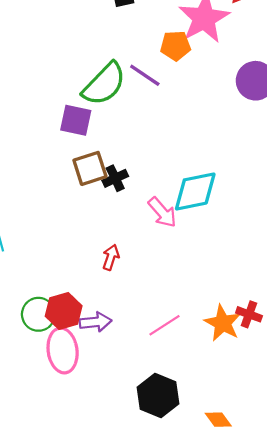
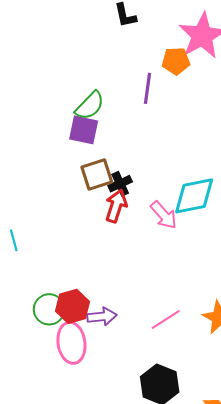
purple line: (145, 75) -> (147, 88), turned 64
green semicircle: (104, 84) -> (90, 106), moved, size x0.7
red arrow: (111, 257) -> (116, 206), moved, size x1.4

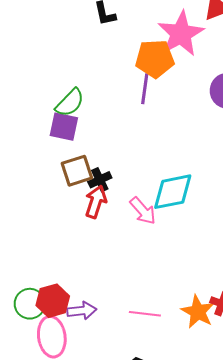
orange pentagon: (176, 61) -> (155, 59), size x1.4
purple line: (147, 88) -> (145, 89), moved
pink line: (166, 320) -> (145, 314), turned 40

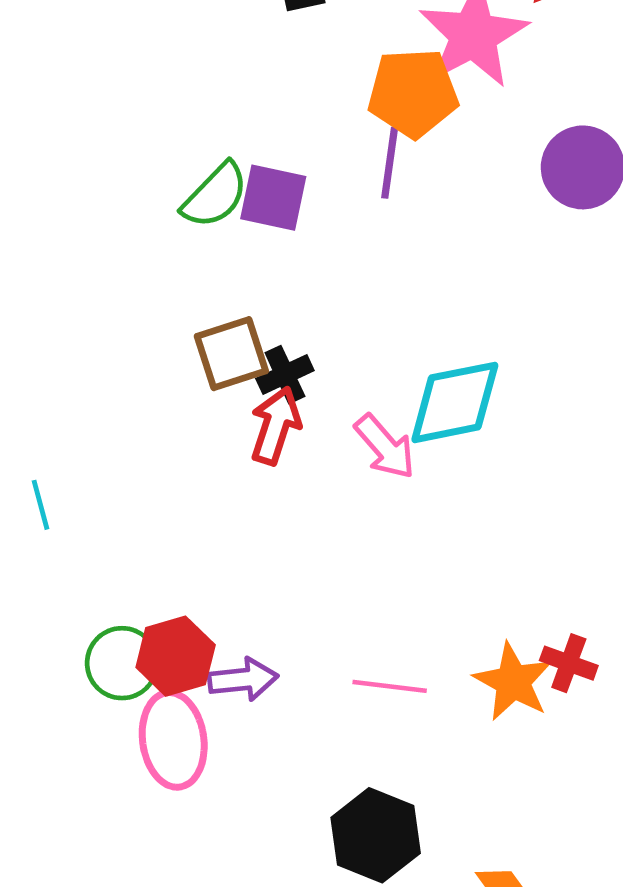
purple square: (64, 127) -> (273, 198), moved

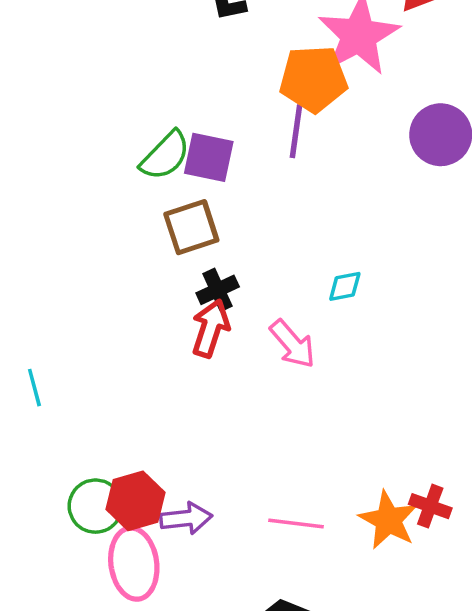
brown square: (231, 354) -> (191, 227), moved
cyan diamond: (455, 402) -> (345, 286), moved, size x0.5

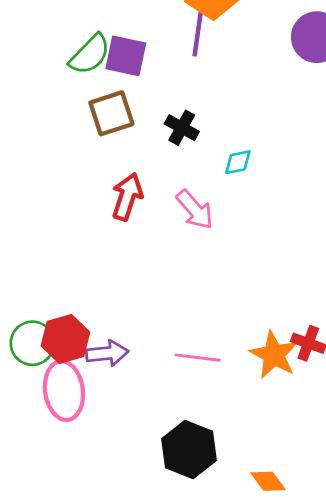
black cross: (218, 290) -> (182, 128), moved, turned -36

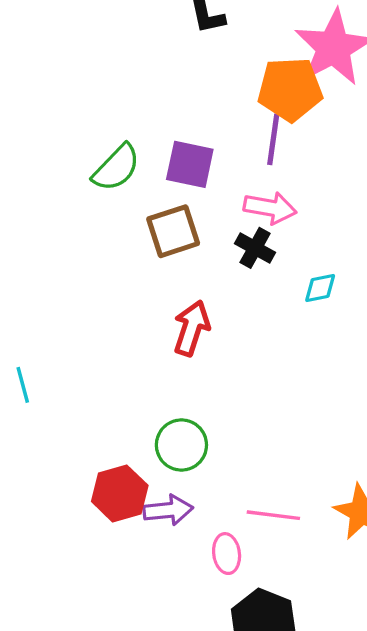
green semicircle: (90, 54) -> (116, 168), moved
pink arrow: (195, 210) -> (270, 208), moved, turned -39
green circle: (32, 343) -> (181, 445), moved
pink ellipse: (64, 391) -> (227, 554), moved, size x0.6

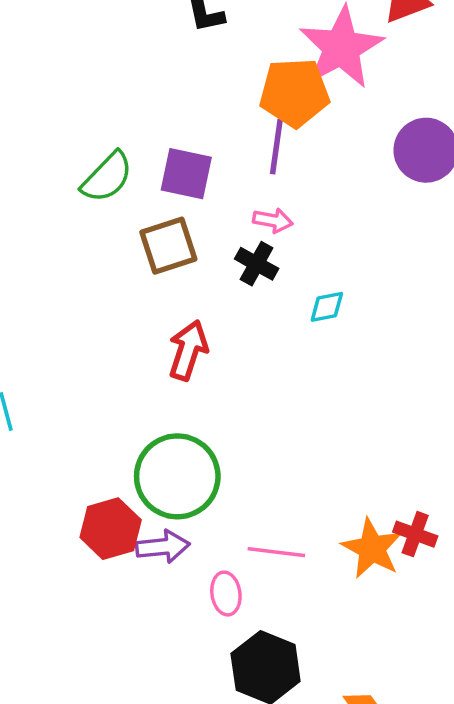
pink arrow: (270, 208) -> (273, 220), size x0.7
green circle: (181, 445) -> (177, 476), size x1.5

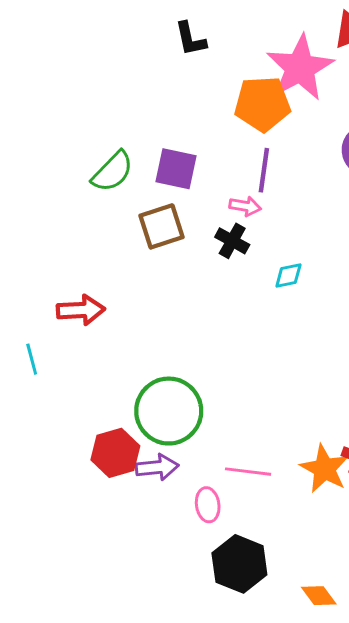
purple line: (276, 147) -> (264, 170), moved
red arrow: (188, 350) -> (81, 310), moved, turned 69

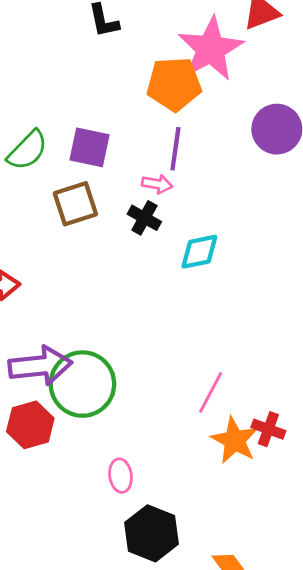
cyan diamond: (288, 275) -> (199, 252), size x1.4
purple arrow: (157, 467) -> (40, 366), moved, size x1.5
pink line: (248, 472) -> (211, 392), moved, turned -69

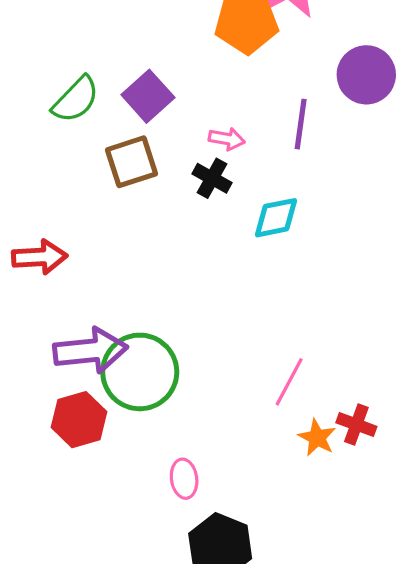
purple square: (89, 147) -> (148, 96), turned 36
purple line: (175, 149) -> (301, 124), moved
orange star: (235, 440) -> (317, 438), size x0.7

